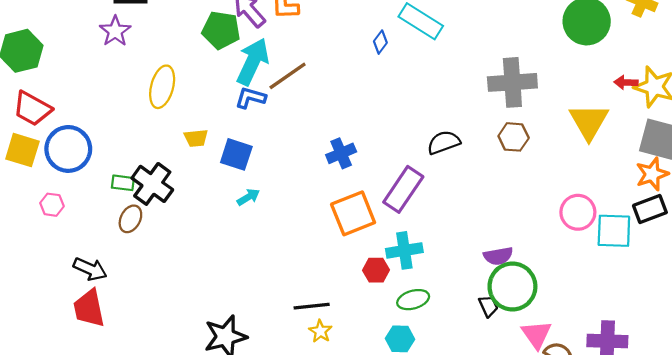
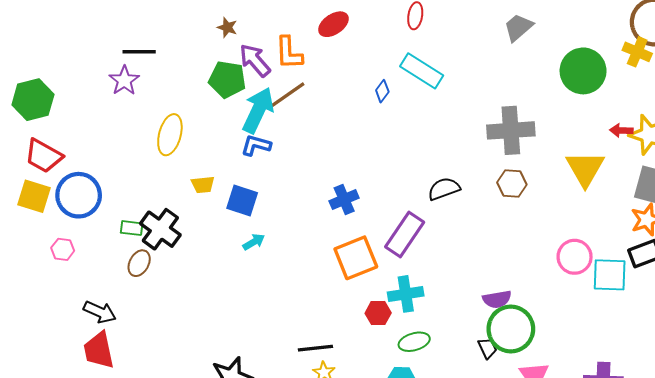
brown line: (288, 76) -> (287, 95), moved

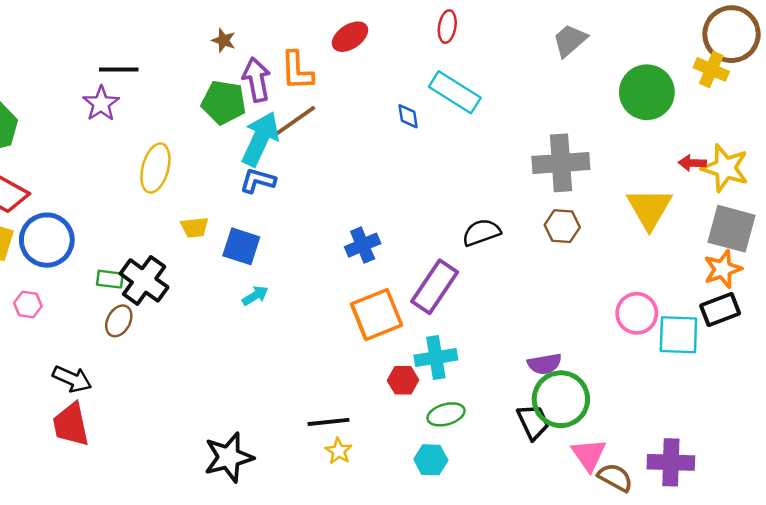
purple arrow: (255, 60) -> (256, 80), turned 30
blue diamond: (382, 91) -> (408, 116), turned -45
black trapezoid: (487, 348) -> (533, 422), size x1.4

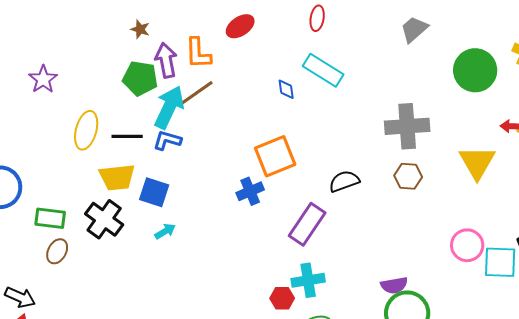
black line: (119, 69) -> (127, 136), moved
yellow trapezoid: (195, 227) -> (117, 177), size x1.6
green rectangle: (110, 279) -> (50, 218), size x1.4
black cross: (144, 280) -> (104, 219), moved
orange square: (377, 315) -> (275, 156), moved

